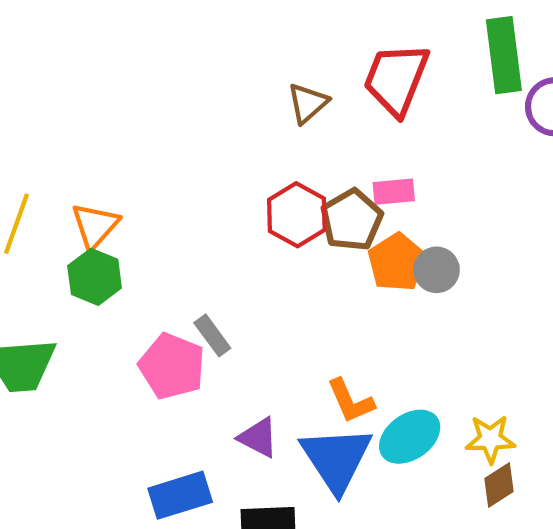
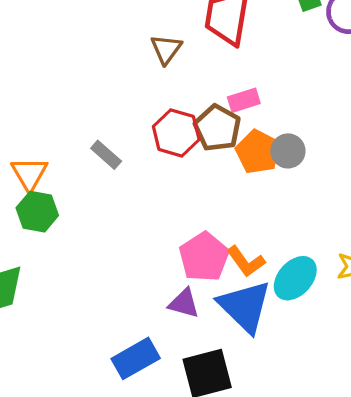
gray rectangle: (212, 335) -> (106, 155), moved
pink pentagon: (172, 366) -> (204, 257), moved, turned 30

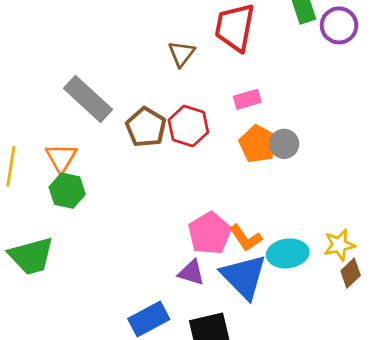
brown pentagon: (217, 128) -> (146, 127), moved
gray rectangle: (106, 155) -> (88, 99), moved, size x1.8
cyan ellipse: (295, 278) -> (288, 253), turned 39

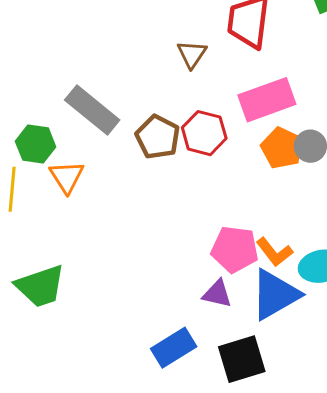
pink rectangle: (247, 99) -> (267, 100), size x1.8
green hexagon: (67, 191) -> (36, 144), moved
pink pentagon: (210, 233) -> (235, 249), turned -30
blue triangle: (244, 277) -> (275, 294), turned 48

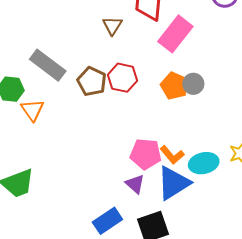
pink rectangle: (267, 100) -> (175, 34), moved, turned -30
purple triangle: (217, 294) -> (135, 184), turned 30

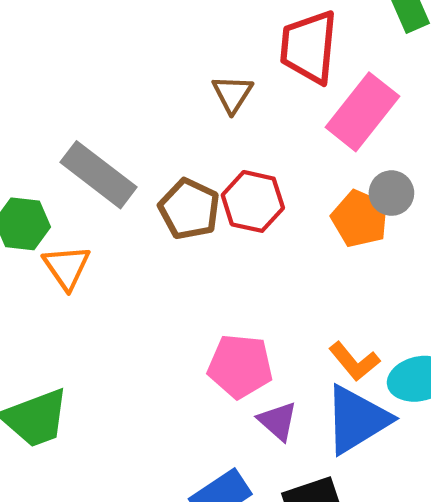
gray circle: (193, 84) -> (391, 193), moved
pink pentagon: (146, 154) -> (240, 366), moved

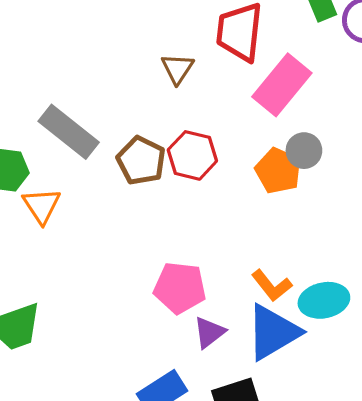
purple triangle: (278, 421) -> (209, 332), turned 40

